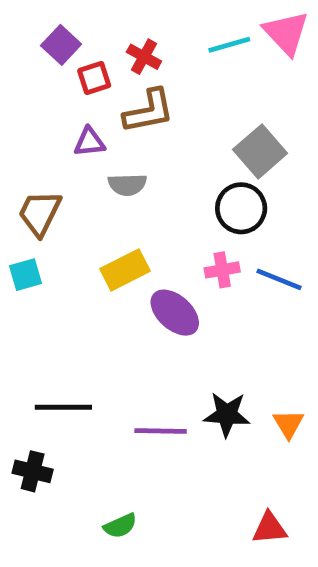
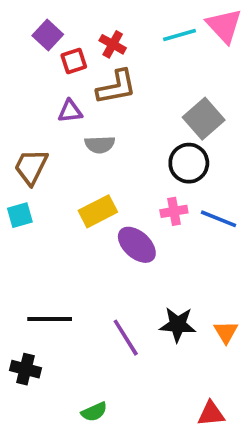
purple line: (161, 431) -> (126, 338), turned 57

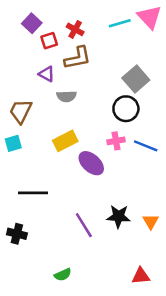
purple triangle: (70, 111) -> (47, 74), turned 35
black line: (50, 319) -> (33, 193), moved
black cross: (25, 369) -> (17, 234), moved

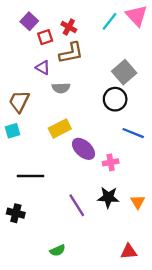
cyan line: (120, 23) -> (109, 21), turned -36
pink cross: (116, 141) -> (111, 162), moved

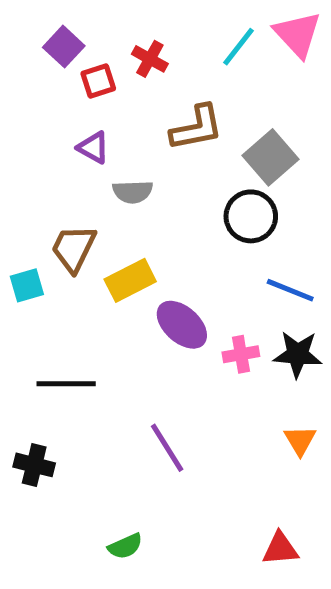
brown L-shape: (71, 53) -> (197, 128), moved
brown trapezoid: (19, 101) -> (74, 248), moved
black star: (108, 197) -> (298, 354), moved

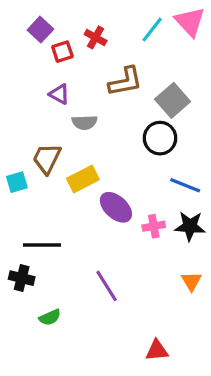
black cross: (34, 465) -> (22, 278), moved
green semicircle: (125, 546) -> (50, 317), moved
red triangle: (280, 549) -> (157, 350), moved

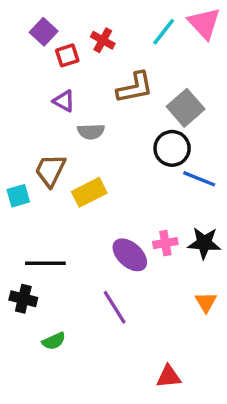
blue line: (185, 185) -> (199, 179), moved
purple ellipse: (116, 207) -> (130, 255), moved

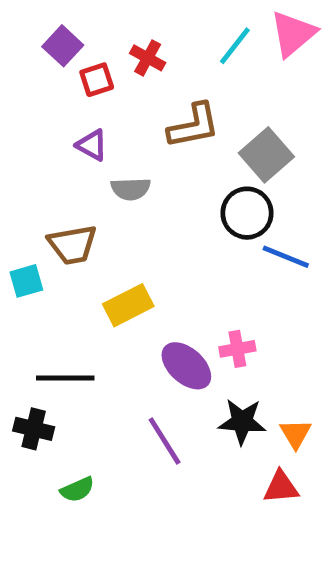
pink triangle: (204, 23) -> (293, 34), turned 33
brown trapezoid: (50, 170) -> (72, 245), turned -126
yellow rectangle: (89, 192) -> (128, 305), moved
black star: (204, 243) -> (242, 422), moved
red triangle: (169, 377) -> (281, 487), moved

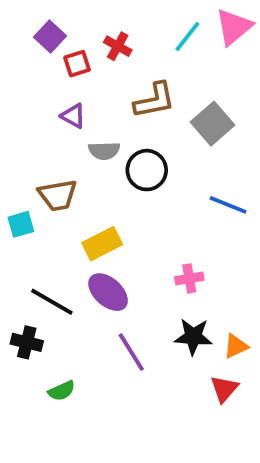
black circle: (247, 213) -> (147, 170), moved
purple ellipse: (186, 366) -> (108, 292), moved
black line: (65, 378) -> (52, 302), turned 30
orange triangle: (295, 434) -> (236, 346), turned 36
red triangle: (281, 487) -> (224, 389), turned -44

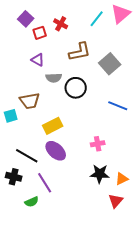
purple line: (131, 352) -> (45, 183), moved

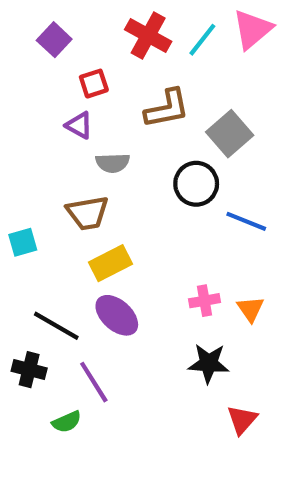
red cross: (61, 24) -> (148, 35), moved, size x1.5
red square: (40, 33) -> (94, 84), moved
black circle: (76, 88) -> (196, 184), moved
brown trapezoid: (30, 101) -> (88, 213), moved
orange triangle: (122, 179) -> (250, 309), moved, turned -40

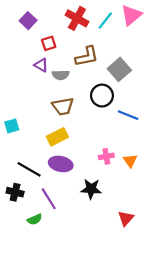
gray semicircle: (113, 163) -> (61, 75), moved
brown trapezoid: (88, 213) -> (63, 106), moved
purple ellipse: (117, 315) -> (61, 164), turned -30
black star: (209, 363) -> (91, 189), moved

